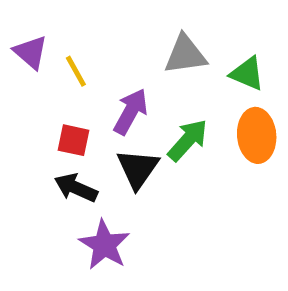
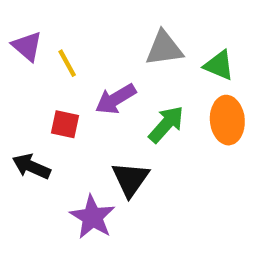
purple arrow: (131, 112) -> (116, 99), turned -150
black triangle: (138, 169) -> (130, 179), moved
black arrow: (76, 188) -> (31, 166), moved

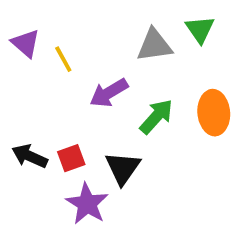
green triangle: (219, 65) -> (200, 29), moved, turned 32
red square: (65, 124) -> (71, 158), moved, turned -32

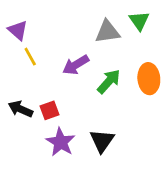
yellow line: (63, 59) -> (30, 57), moved
black triangle: (123, 168) -> (102, 141), moved

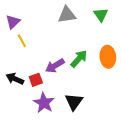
purple triangle: (18, 30) -> (13, 22), turned 35
gray triangle: (107, 32) -> (67, 15), moved
purple arrow: (76, 65) -> (55, 66), moved

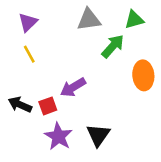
green triangle: (101, 15) -> (134, 20), turned 49
purple triangle: (13, 22) -> (28, 22), moved
green arrow: (79, 59) -> (113, 46), moved

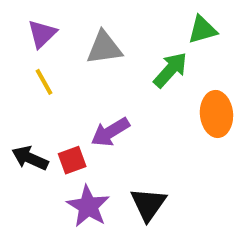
gray triangle: (89, 20) -> (104, 48), moved

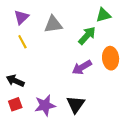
purple arrow: (110, 132) -> (82, 67), moved
red square: (72, 160) -> (15, 104), moved
purple star: (88, 206) -> (45, 105), turned 30

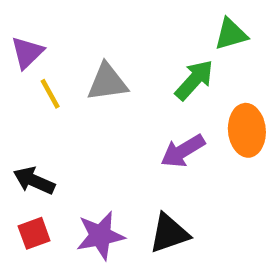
purple triangle: (21, 17) -> (27, 52), moved
gray triangle: (53, 24) -> (107, 82), moved
black triangle: (76, 104) -> (169, 233), turned 36

